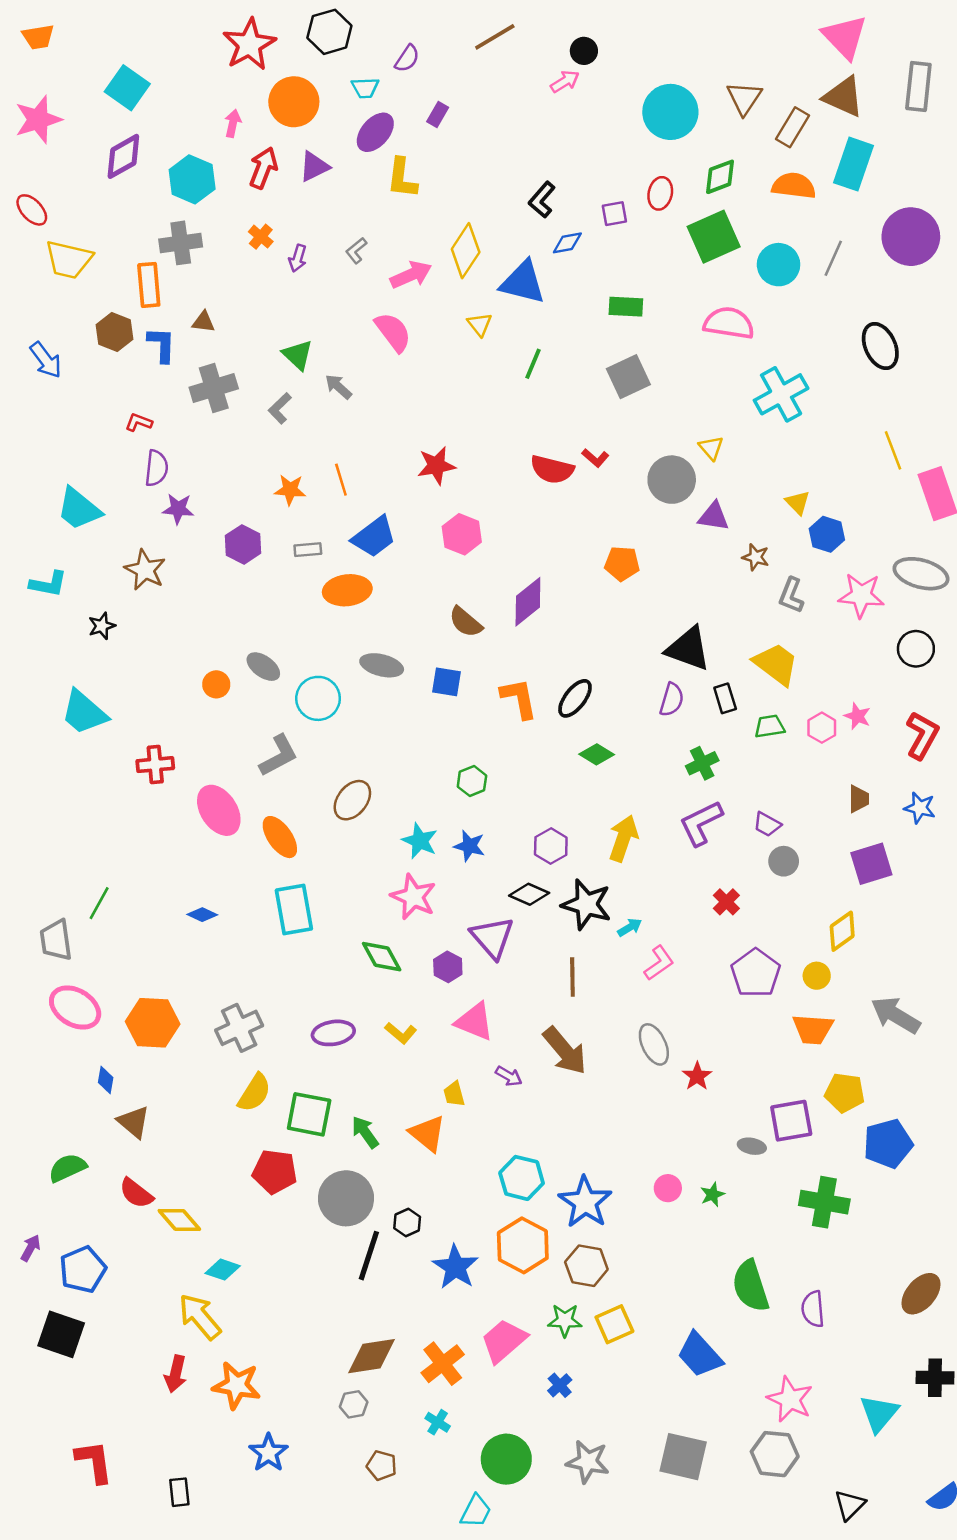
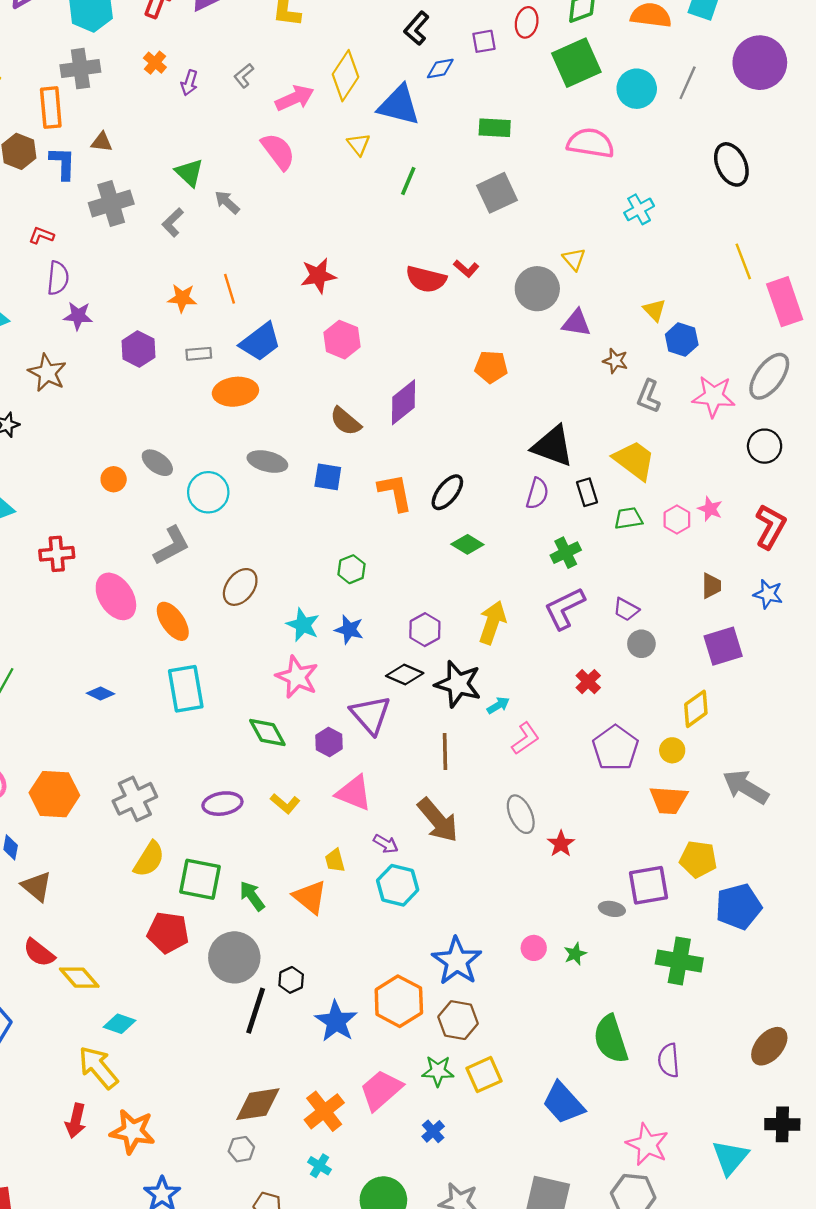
cyan cross: (781, 394) -> (639, 209), size x0.6
gray ellipse: (921, 574) -> (769, 376), turned -69
cyan hexagon: (522, 1178) -> (398, 885), moved

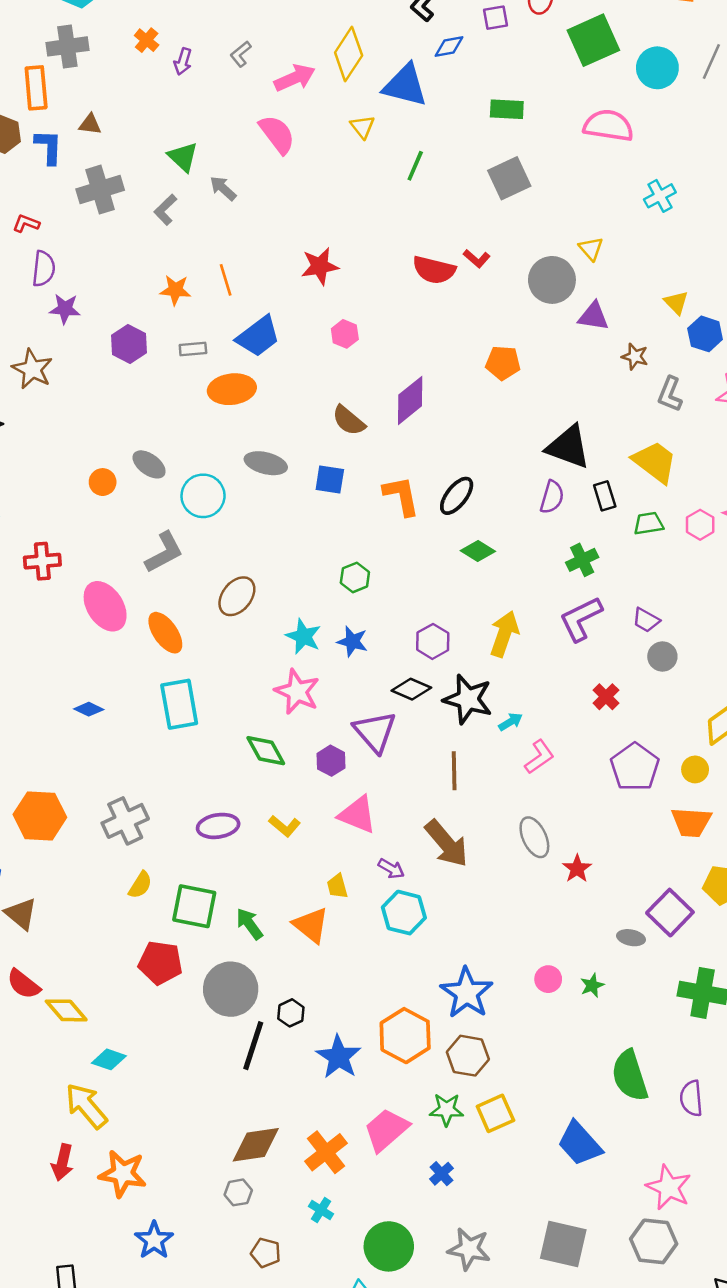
pink hexagon: (342, 340) -> (345, 334), size x0.7
yellow semicircle: (149, 859) -> (140, 885), size x0.7
purple square: (649, 885) -> (670, 913), turned -36

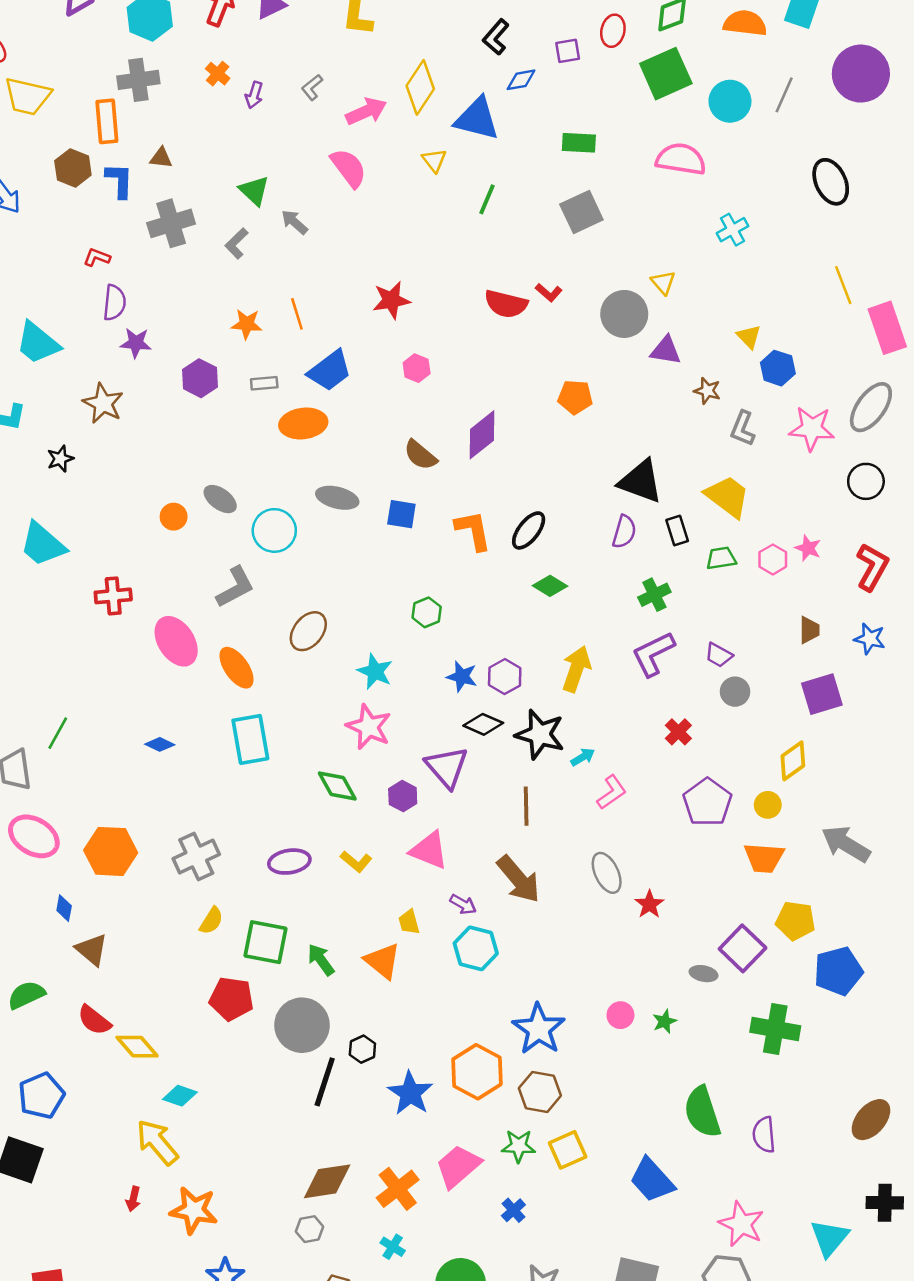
blue star: (352, 641) -> (462, 677), moved
red arrow: (62, 1162) -> (133, 1199), size x0.7

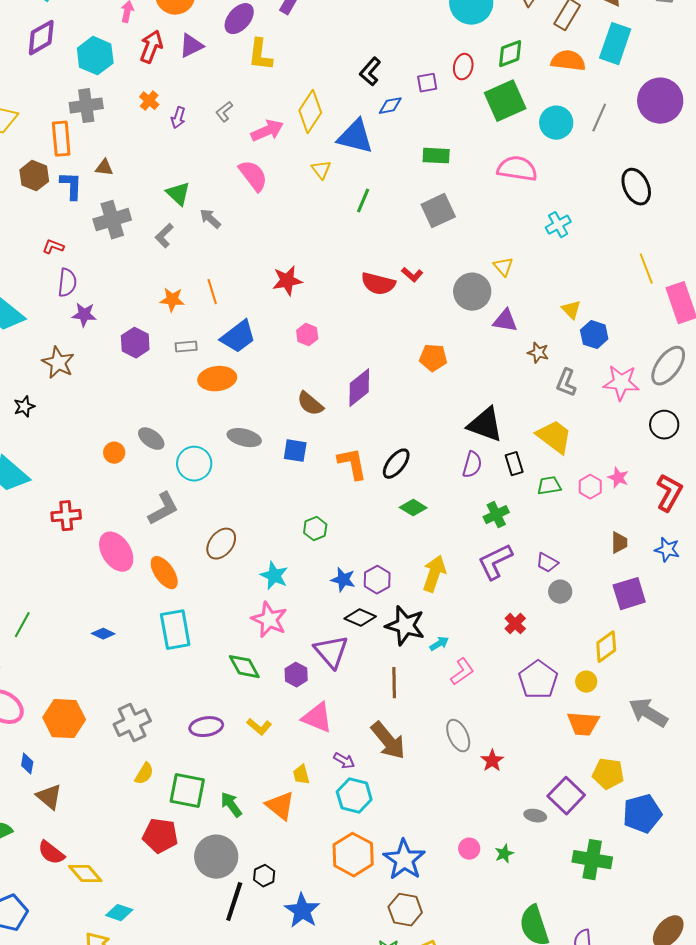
orange hexagon: (477, 1072) -> (353, 855), moved

